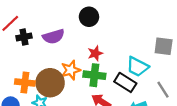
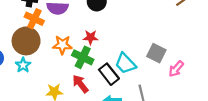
orange cross: (25, 82) -> (34, 19), moved
brown circle: (50, 83) -> (26, 41), moved

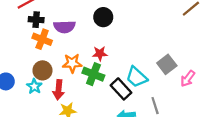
brown circle: (26, 41) -> (42, 70), moved, size x0.7
gray square: (156, 53) -> (167, 64), turned 30
red arrow: (80, 84) -> (58, 90), moved, turned -132

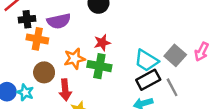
gray square: (167, 64) -> (175, 55), moved
cyan star: (34, 86) -> (25, 92), moved
black rectangle: (121, 89) -> (148, 80), moved, turned -65

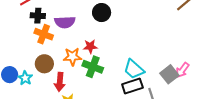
red star: (102, 43) -> (90, 46), moved
gray square: (175, 55) -> (169, 74), moved

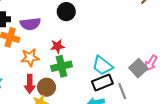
orange star: (72, 57) -> (30, 58), moved
brown circle: (44, 64) -> (47, 87), moved
green cross: (93, 67) -> (61, 66), turned -30

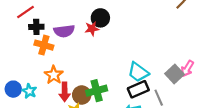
red star: (57, 46) -> (92, 29), moved
orange star: (30, 58) -> (54, 75), moved, turned -30
green cross: (61, 66) -> (97, 91), moved

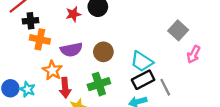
red star: (92, 29) -> (73, 14), moved
purple semicircle: (64, 31) -> (71, 50), moved
gray square: (175, 74) -> (178, 30), moved
brown circle: (82, 95) -> (103, 52), moved

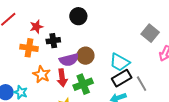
red star: (73, 14) -> (36, 27), moved
black cross: (30, 21) -> (53, 41), moved
purple semicircle: (71, 50) -> (69, 60), moved
red arrow: (65, 88) -> (62, 78), moved

